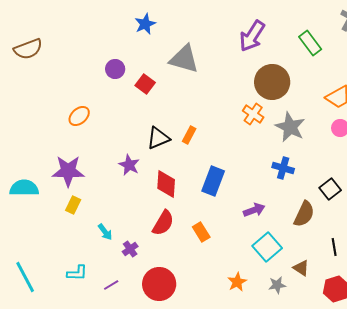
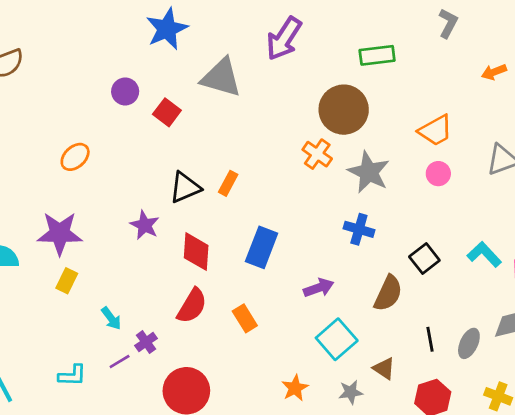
blue star: (145, 24) -> (167, 29), size x1.4
purple arrow: (252, 36) -> (284, 39), moved
green rectangle: (310, 43) -> (377, 55), moved, turned -60
purple line: (111, 285) -> (120, 362), moved

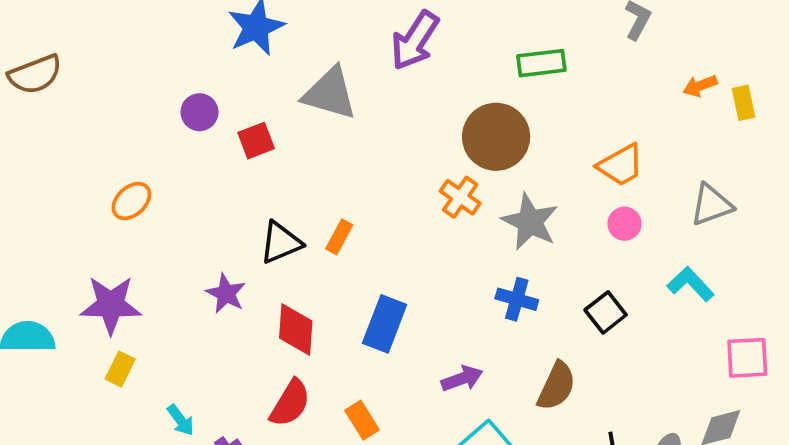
red square: (167, 112) -> (256, 141), turned 32
cyan L-shape: (484, 254) -> (691, 284), moved
black square: (424, 259) -> (606, 312), moved

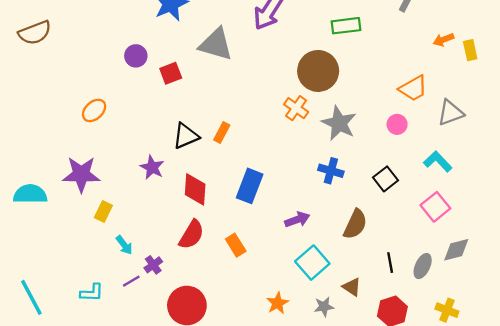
orange trapezoid: (621, 165) -> (413, 88), moved
pink square: (747, 358) -> (435, 207), moved, turned -36
yellow rectangle: (120, 369) -> (103, 211), moved

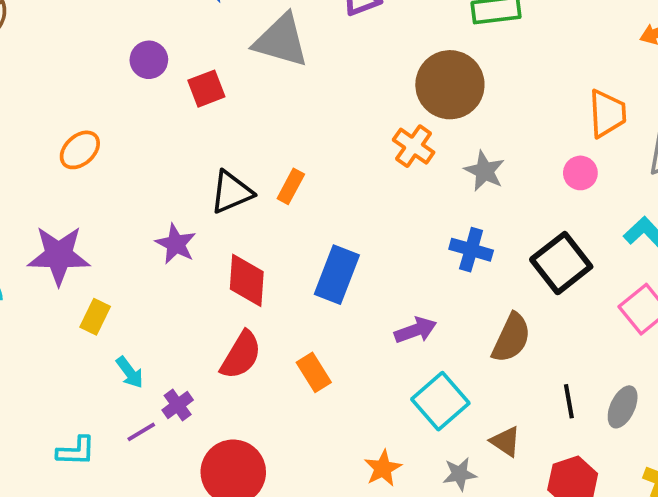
orange trapezoid: (413, 88) -> (607, 114), turned -64
gray star: (339, 123) -> (484, 171), size x0.7
black square: (385, 179) -> (561, 263), size x1.4

